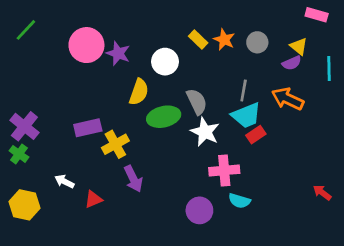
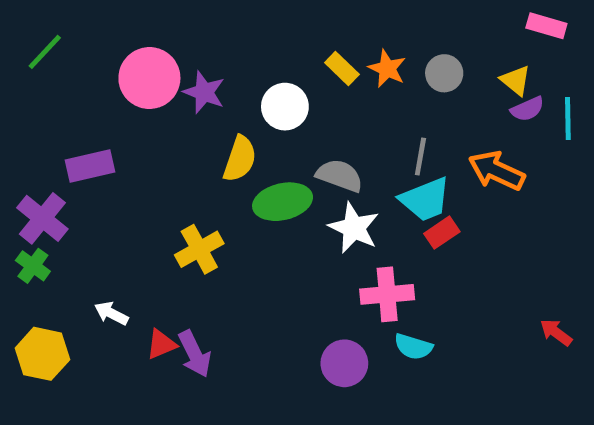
purple semicircle: (292, 63) -> (527, 109), moved
gray semicircle: (197, 102) -> (340, 176), turned -44
purple rectangle: (88, 128) -> (90, 166), moved
purple arrow: (133, 179) -> (195, 354), moved

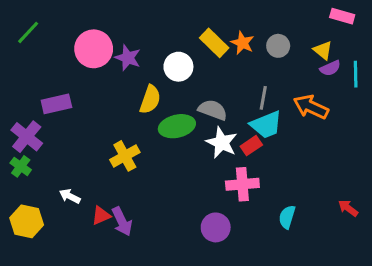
yellow rectangle: (342, 69) -> (214, 43), size x1.4
red rectangle: (442, 233) -> (251, 146), moved
cyan semicircle: (413, 347) -> (287, 217), moved, turned 90

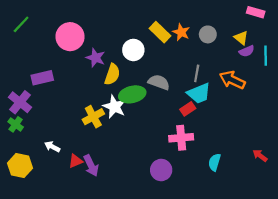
purple star: (128, 58) -> (96, 58), moved
white star: (222, 143) -> (114, 107), moved

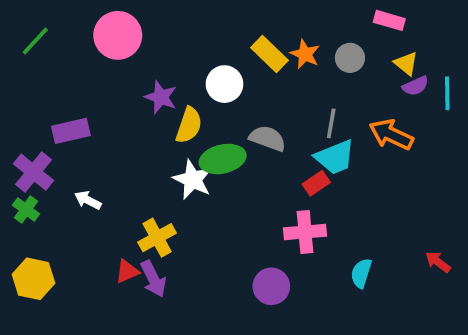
pink rectangle: (256, 12) -> (389, 20), moved
pink circle: (70, 37) -> (118, 35), moved
yellow cross: (93, 117) -> (157, 238), moved
white arrow: (52, 147) -> (88, 200), moved

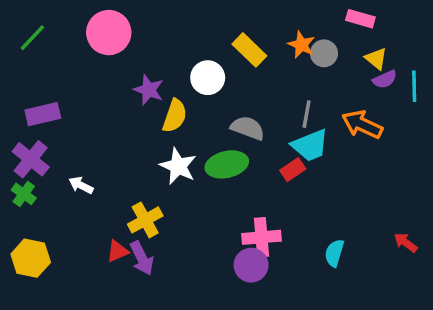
orange star: (305, 54) -> (301, 45), moved
purple rectangle: (71, 131) -> (43, 114), moved
green ellipse: (223, 159) -> (227, 164), moved
pink cross: (305, 232) -> (261, 237), moved

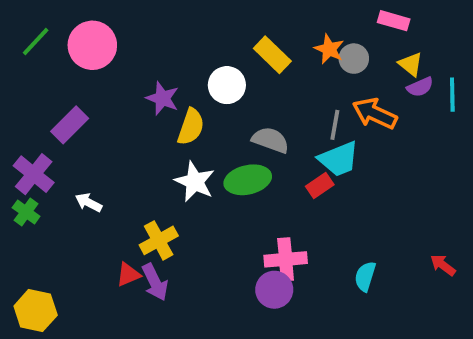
pink circle: (109, 33) -> (92, 45), moved
purple rectangle: (43, 114) -> (70, 125), moved, turned -32
orange arrow: (362, 125) -> (375, 113), moved
yellow hexagon: (31, 258) -> (36, 311), moved

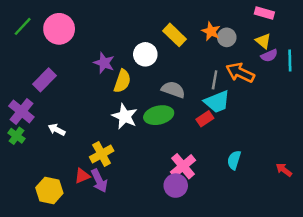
pink rectangle: (394, 21) -> (264, 13), moved
pink cross: (286, 259) -> (183, 166), turned -35
cyan semicircle: (365, 276) -> (234, 160), moved
yellow hexagon: (36, 311) -> (49, 190), moved

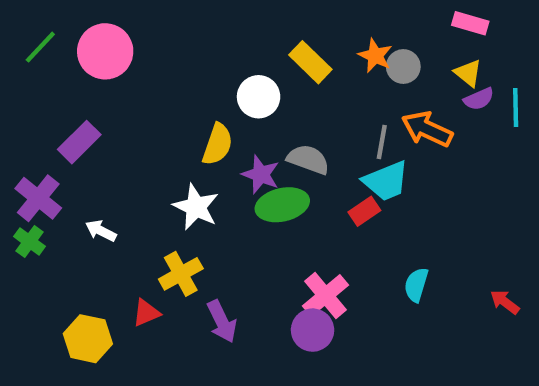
purple star: (104, 63) -> (261, 175), moved
white star: (125, 116) -> (196, 207), moved
purple arrow: (99, 181) -> (222, 321), moved

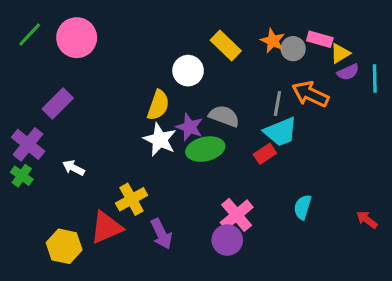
pink rectangle: (470, 23) -> (320, 39), moved
yellow triangle: (468, 73) -> (340, 53), turned 50
white star: (196, 207) -> (160, 140), moved
red triangle: (146, 313) -> (106, 227), size x1.6

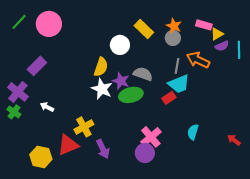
gray circle: (293, 49) -> (173, 38), moved

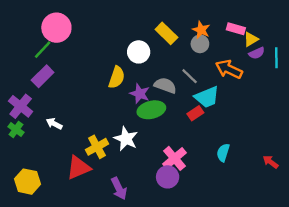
green line: (19, 22) -> (43, 50), moved
gray line: (177, 66) -> (190, 76), moved, turned -56
white star: (102, 89) -> (126, 139), moved
purple arrow: (103, 149) -> (119, 188), moved
yellow hexagon: (41, 157) -> (28, 182), moved

